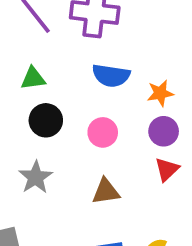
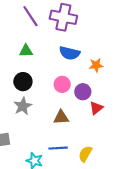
black circle: (46, 120) -> (23, 82), moved
purple circle: (164, 131) -> (83, 92), moved

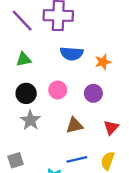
pink circle: (62, 84) -> (58, 90), moved
red triangle: (96, 108) -> (111, 127), moved

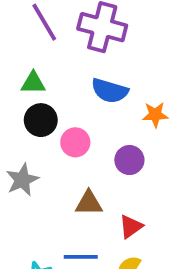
black circle: (26, 93) -> (41, 120), moved
red triangle: (111, 127) -> (131, 226), moved

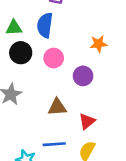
blue semicircle: (110, 91) -> (45, 25), moved, turned 85
pink circle: (75, 142) -> (54, 58), moved

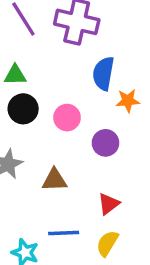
blue semicircle: (45, 25) -> (103, 73), moved
brown triangle: (57, 107) -> (54, 180), moved

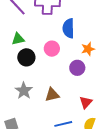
orange star: (128, 101) -> (88, 49), moved
pink circle: (67, 118) -> (52, 49), moved

